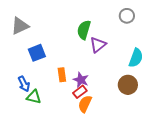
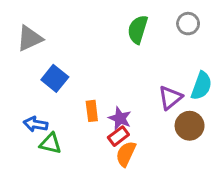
green semicircle: (84, 30) -> (138, 29), moved
purple triangle: (98, 45) -> (170, 98), moved
blue square: (37, 53) -> (55, 78), turned -30
blue arrow: (24, 84) -> (36, 124), turned 126

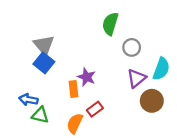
gray circle: (188, 24) -> (132, 47), moved
gray triangle: (30, 38) -> (44, 45), moved, turned -45
purple star: (120, 118) -> (87, 77), moved
orange semicircle: (126, 154) -> (75, 123), moved

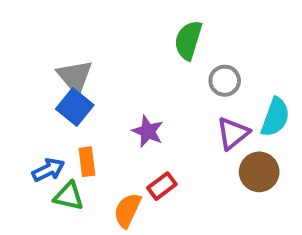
orange rectangle: (74, 89) -> (87, 162), moved
blue arrow: (28, 100) -> (48, 170), turned 144

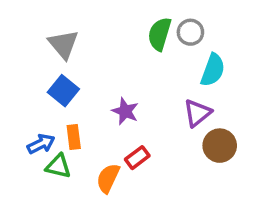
gray triangle: (75, 77) -> (63, 44), moved
gray circle: (225, 81) -> (190, 32), moved
cyan semicircle: (275, 117) -> (213, 70), moved

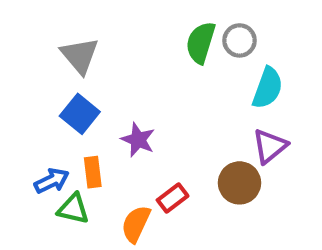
purple star: (125, 111) -> (138, 140), moved
purple triangle: (197, 113) -> (270, 146), moved
brown circle: (220, 146) -> (240, 183), moved

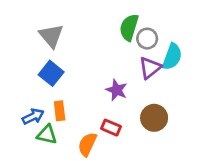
gray circle: (240, 40) -> (147, 39), moved
purple star: (138, 140) -> (117, 90), moved
purple triangle: (270, 146) -> (150, 68), moved
red rectangle: (173, 198) -> (111, 128), turned 60

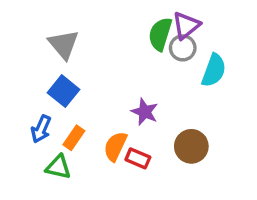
purple triangle: (150, 68) -> (186, 25), moved
orange rectangle: (60, 111) -> (74, 138), turned 42
blue arrow: (33, 116) -> (41, 129), moved, turned 140
orange semicircle: (87, 144) -> (115, 146), moved

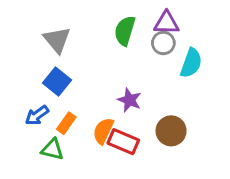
purple triangle: (186, 25) -> (166, 23), turned 40
green semicircle: (160, 34) -> (125, 31), moved
blue arrow: (41, 129) -> (37, 115), turned 30
red rectangle: (138, 158) -> (123, 142), size x1.4

